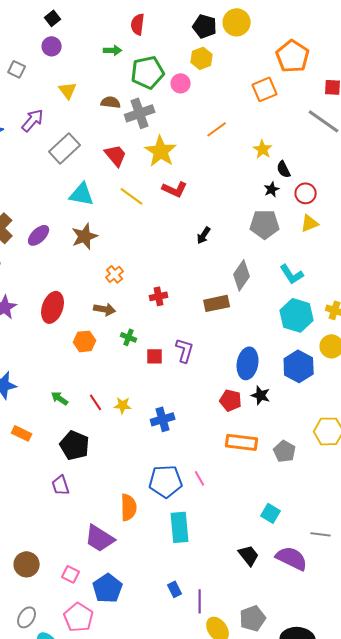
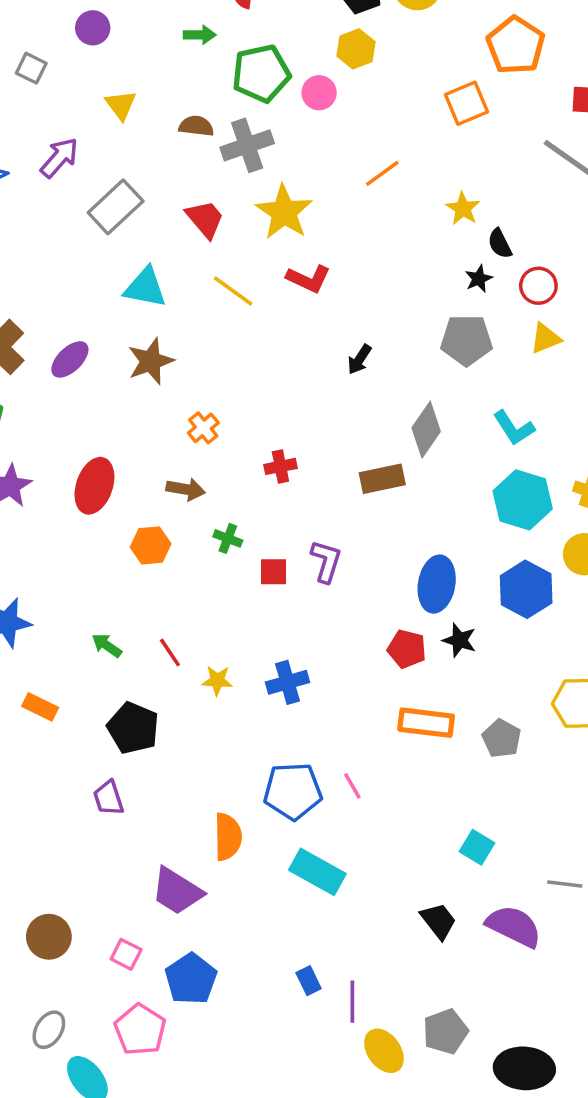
yellow star: (123, 405) -> (217, 681), moved
cyan rectangle: (180, 527) -> (317, 872), turned -56

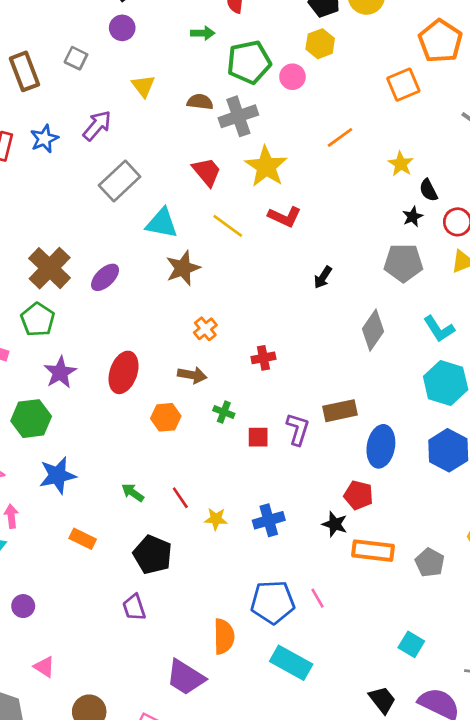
gray rectangle: (116, 207) -> (120, 181), moved
brown star: (151, 361) -> (183, 268), moved
brown rectangle: (382, 479) -> (340, 411), moved
black star: (459, 640) -> (335, 524), moved

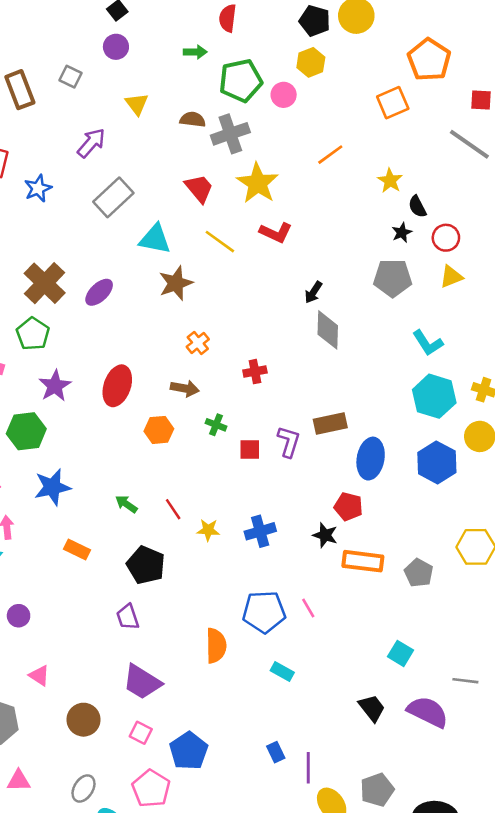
blue star: (44, 139) -> (38, 188), moved
gray diamond: (373, 330) -> (328, 330), moved, turned -33
cyan rectangle: (291, 663) -> (282, 672), size x0.6
purple trapezoid: (186, 677) -> (142, 682), moved

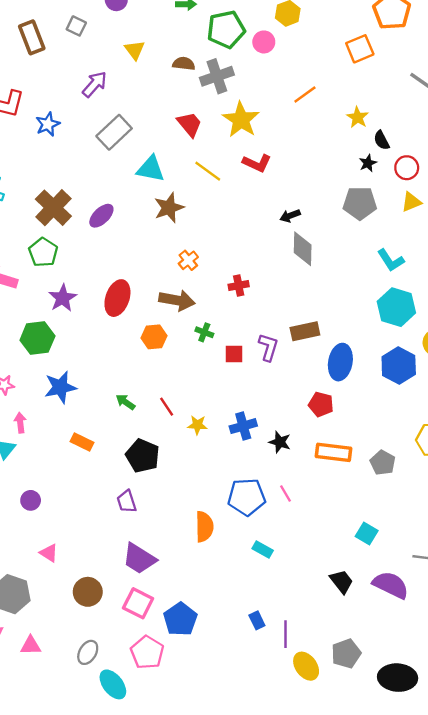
black arrow: (313, 292) -> (290, 216), turned 36
brown arrow: (185, 388) -> (177, 300), size x1.4
black star: (325, 535) -> (280, 442), moved
pink square: (141, 733) -> (138, 603), size x1.5

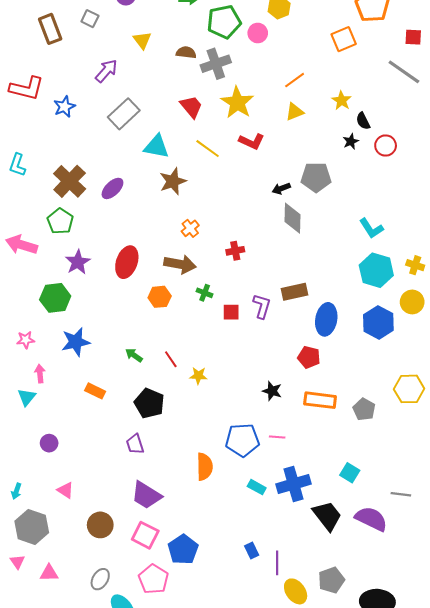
yellow triangle: (411, 202) -> (295, 112), moved
gray pentagon: (360, 203) -> (316, 177), moved
blue cross: (243, 426) -> (294, 484), moved, size x1.4
pink line: (286, 494) -> (277, 437), turned -56
black trapezoid: (342, 582) -> (327, 516), size x1.4

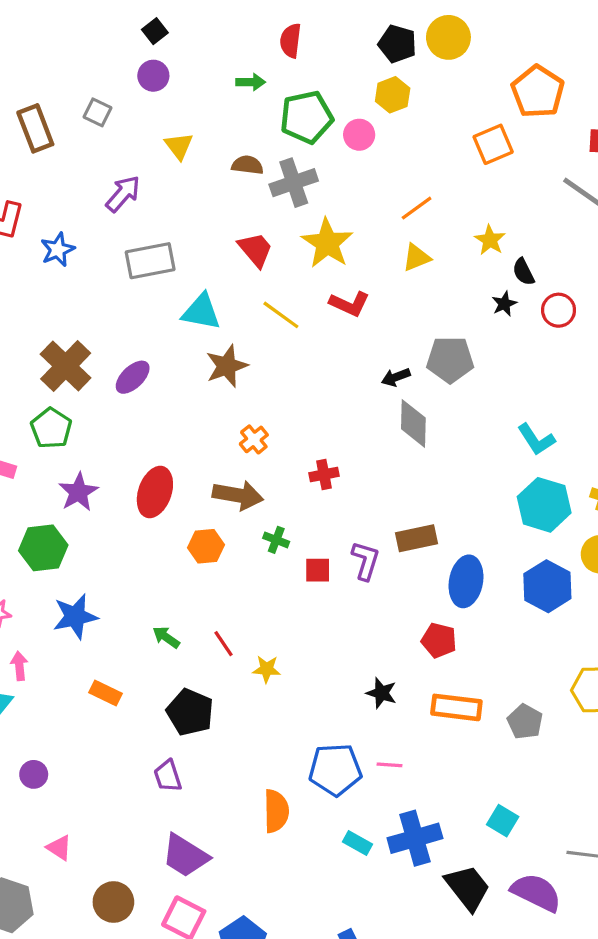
gray rectangle: (124, 114) -> (150, 261), turned 32

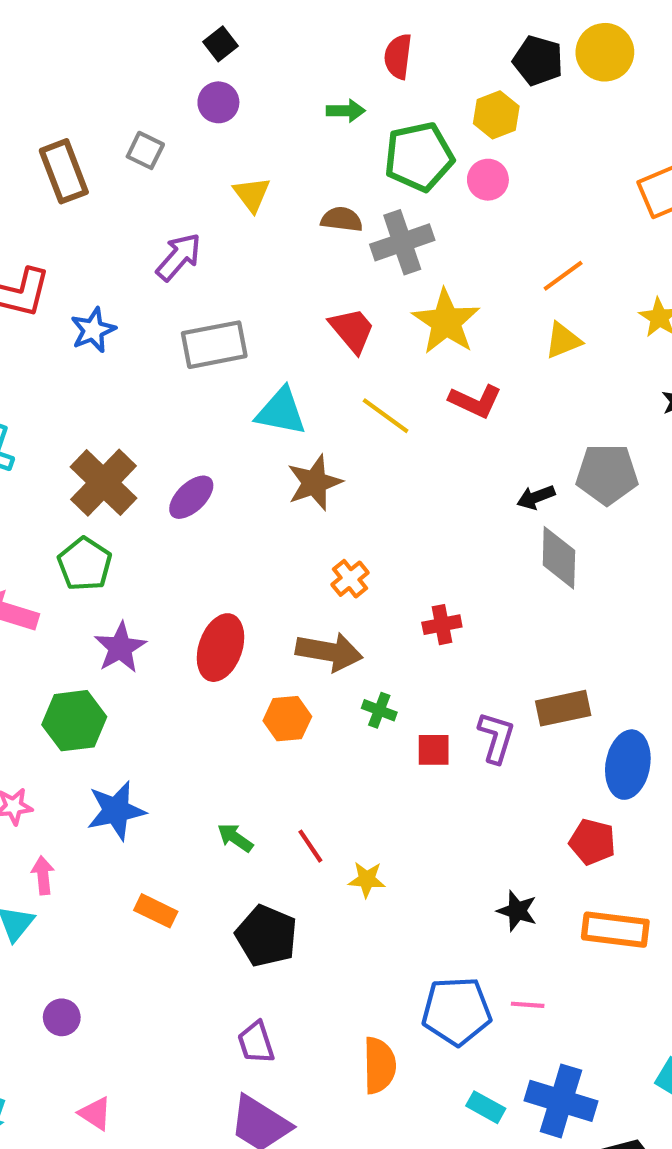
yellow hexagon: (393, 95) -> (496, 115), moved
purple trapezoid: (168, 776) -> (256, 1042), moved
blue cross: (415, 838) -> (561, 1101), turned 33

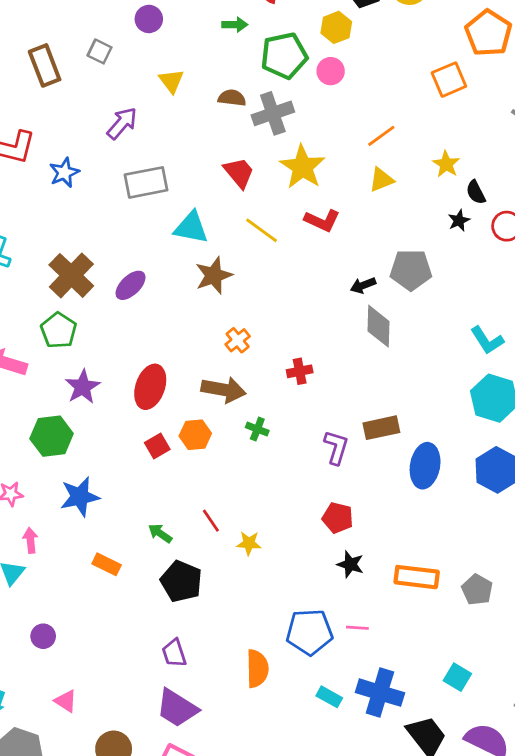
red square: (434, 750) -> (157, 446), moved, turned -30
green arrow: (235, 838) -> (160, 533), moved
red pentagon: (592, 842) -> (338, 518), moved

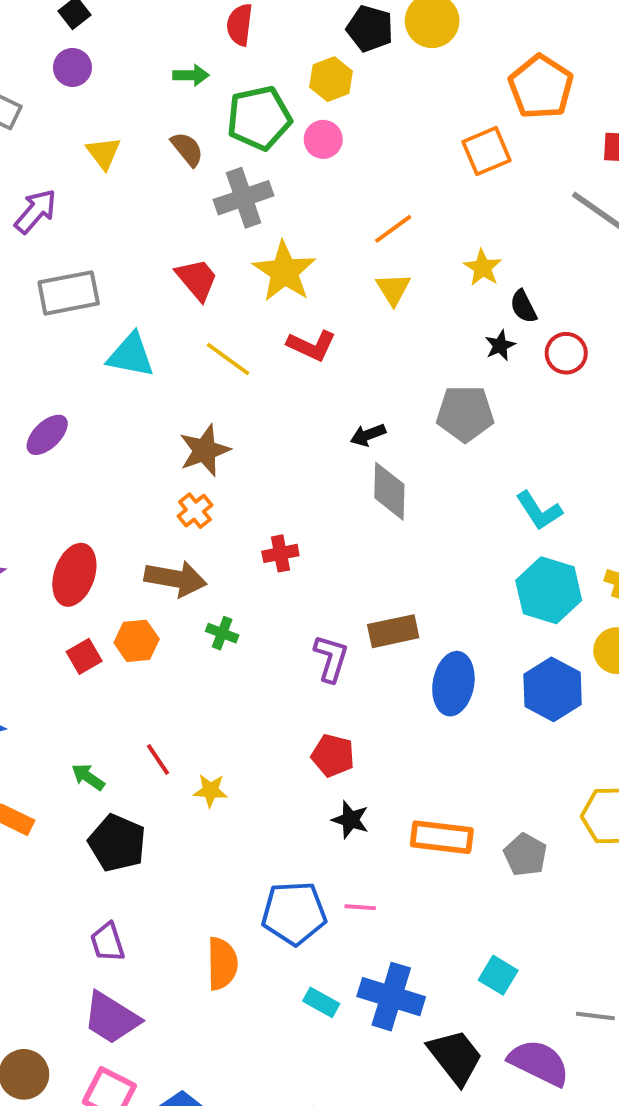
brown semicircle: (232, 98) -> (187, 149), moved, turned 44
yellow triangle: (381, 180) -> (393, 289), turned -40
gray pentagon: (411, 270) -> (465, 413), moved
brown star: (214, 275) -> (205, 450), moved

